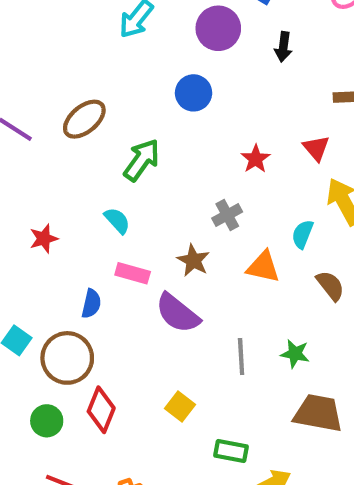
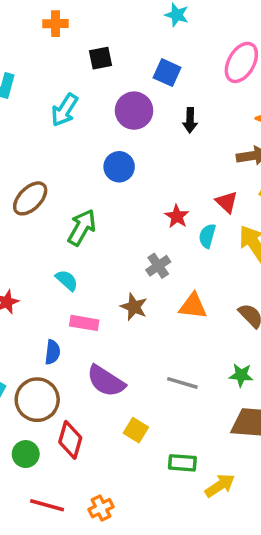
cyan semicircle: (303, 234) -> (207, 236), moved
purple semicircle: (178, 313) -> (106, 381), moved
green star: (295, 354) -> (241, 375), moved
gray line: (241, 357) -> (182, 383), turned -64

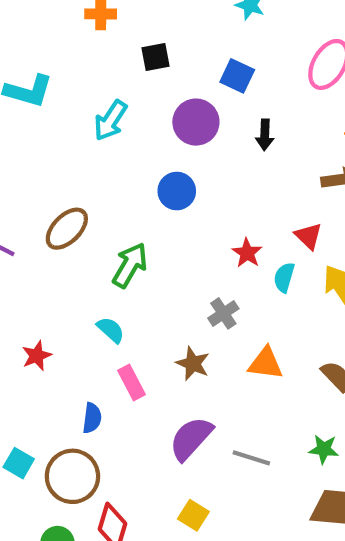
pink rectangle: (84, 323) -> (131, 383), turned 52
purple semicircle: (106, 381) -> (191, 438), moved, turned 99

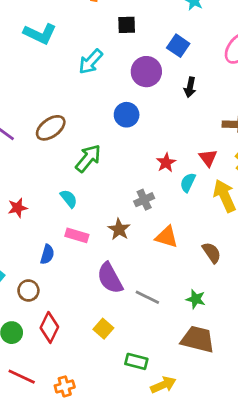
pink rectangle: (131, 383) -> (77, 235), turned -55
purple semicircle: (191, 438) -> (110, 278), turned -80
brown circle: (72, 476) -> (28, 290), size x0.6

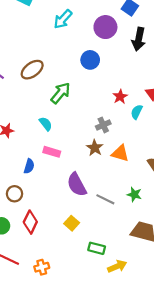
black arrow: (190, 87) -> (139, 39), size x1.5
brown star: (119, 229) -> (95, 148), moved
green star: (196, 299) -> (134, 194), moved

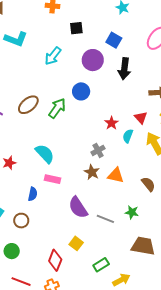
green arrow: (61, 93) -> (57, 108), moved
cyan semicircle: (46, 124) -> (45, 154), size x1.5
red diamond: (30, 222) -> (55, 260), moved
green rectangle: (97, 248) -> (101, 265), turned -42

